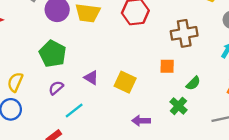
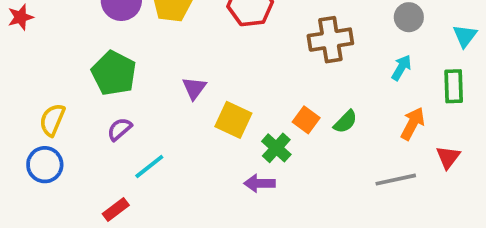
orange square: (167, 66) -> (306, 120), moved, turned 35
purple triangle: (91, 78) -> (194, 88), moved, turned 35
green cross: (178, 106) -> (276, 148), moved

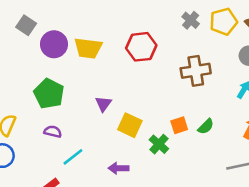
orange square: (306, 120) -> (179, 125), turned 36
purple semicircle: (119, 129) -> (53, 132), turned 54
purple arrow: (259, 183) -> (119, 168), moved

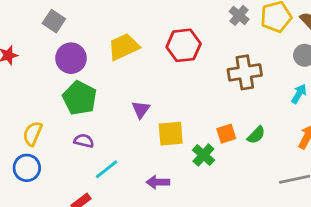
purple circle: (54, 44) -> (71, 58), moved
yellow trapezoid: (88, 48) -> (124, 47), turned 148
yellow square: (130, 125) -> (171, 134), turned -30

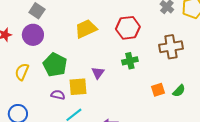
purple circle: (71, 58) -> (33, 35), moved
yellow semicircle: (33, 134) -> (22, 72), moved
yellow square: (171, 134) -> (78, 87), moved
green cross: (203, 155) -> (130, 61), moved, turned 35

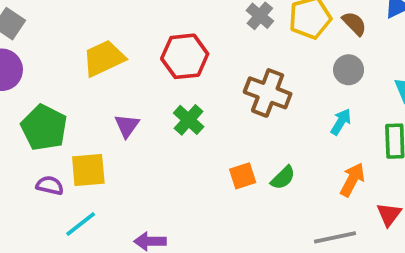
brown cross: (171, 47) -> (268, 93), turned 30
green cross: (130, 61) -> (189, 120), turned -35
purple triangle: (98, 73) -> (127, 126), moved

